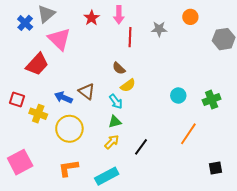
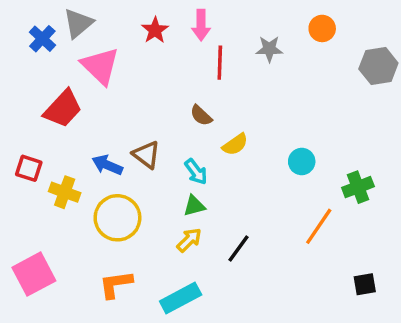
yellow semicircle: (128, 85) -> (235, 144), moved
green cross: (212, 100) -> (358, 187), moved

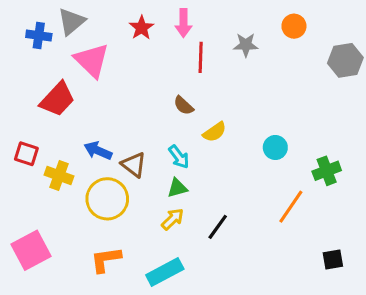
blue cross: (42, 39) -> (39, 35), turned -35
brown triangle: (146, 155) -> (134, 165), moved

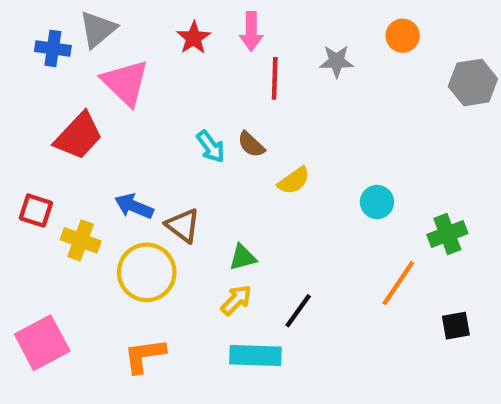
cyan arrow: (179, 157) -> (211, 147), moved
black square: (333, 260) -> (456, 326), moved
cyan rectangle: (165, 272) -> (255, 356), moved, turned 30

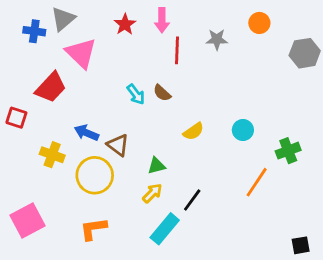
yellow semicircle: (294, 181) -> (194, 131), moved
red square: (36, 211) -> (16, 118), moved
black square: (456, 326) -> (301, 245), moved
cyan rectangle: (255, 356) -> (165, 229), turned -52

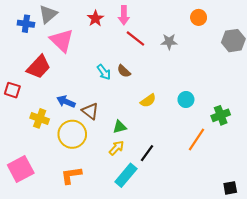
gray star: (217, 39) -> (169, 42), moved
red line: (177, 50) -> (135, 38), turned -54

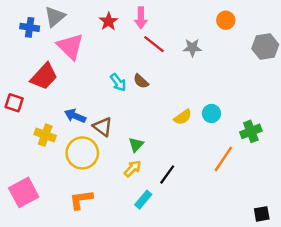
yellow semicircle: (148, 101) -> (183, 117), moved
green triangle: (120, 127) -> (136, 145), turned -32
cyan rectangle: (126, 175) -> (143, 200), size x0.7

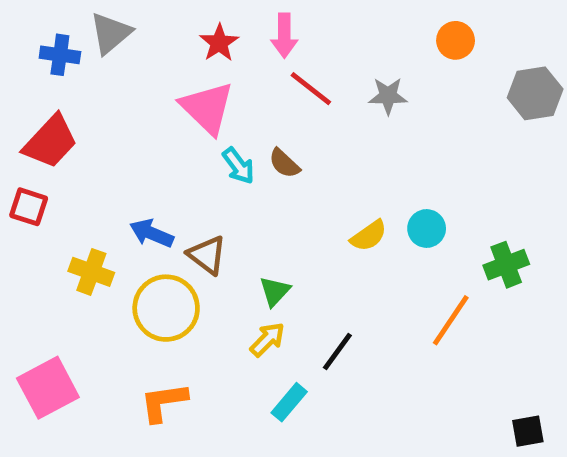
pink triangle: (70, 47) -> (207, 108), moved
red trapezoid: (44, 76) -> (50, 142), moved

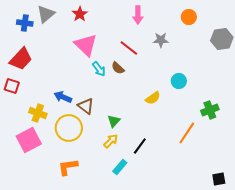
pink arrow: (284, 36) -> (138, 15), moved
red star: (219, 43) -> (80, 14), moved
red line: (311, 89) -> (129, 48), moved
cyan circle: (427, 228) -> (179, 81), moved
pink square: (48, 388) -> (29, 140), moved

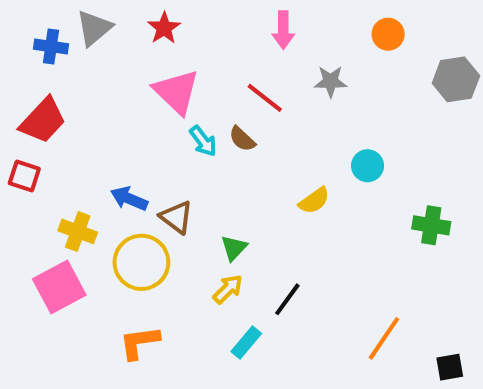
green cross: (210, 110) -> (431, 225), turned 30
orange line: (187, 133) -> (384, 338), moved

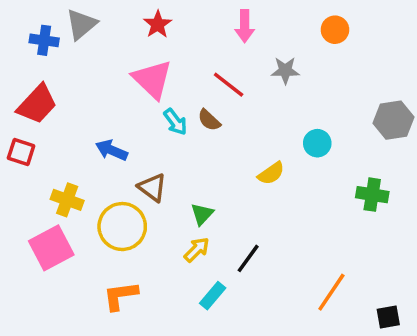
red star: (164, 28) -> (158, 24), moved
gray hexagon: (456, 79) -> (393, 120), moved
blue arrow: (129, 199) -> (112, 150), moved

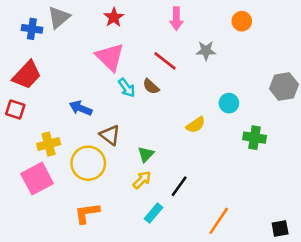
green cross: (372, 195) -> (255, 138), moved
yellow cross: (67, 200) -> (49, 144), turned -35
orange line: (331, 292) -> (219, 221), moved

